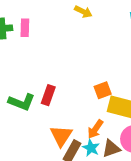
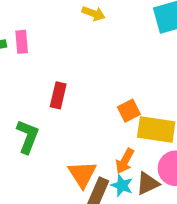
red rectangle: (48, 95) -> (58, 95), moved
green L-shape: (22, 102) -> (28, 137), turned -84

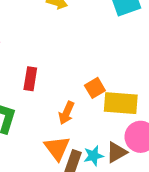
orange arrow: (125, 161) -> (66, 113), moved
cyan star: (122, 185) -> (94, 156), turned -30

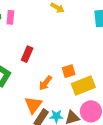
yellow rectangle: (121, 103) -> (83, 86), turned -40

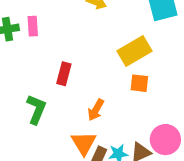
orange square: (69, 71) -> (139, 83), moved, turned 32
yellow rectangle: (83, 86) -> (135, 51), moved

